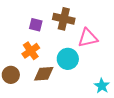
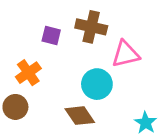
orange cross: (31, 51) -> (28, 73), moved
brown diamond: (44, 74) -> (80, 116), moved, turned 60

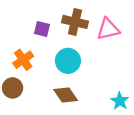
pink triangle: (126, 54) -> (108, 29), moved
cyan circle: (97, 84) -> (68, 61), moved

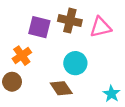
purple square: (42, 29) -> (39, 27), size x1.5
cyan circle: (68, 61) -> (75, 63), moved

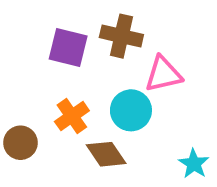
pink triangle: (101, 27) -> (163, 74), moved
orange cross: (22, 56) -> (72, 116), moved

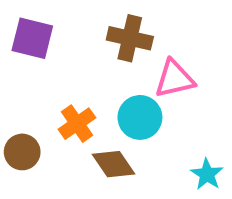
purple square: (68, 47) -> (32, 38), moved

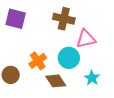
cyan star: (207, 174) -> (92, 78), moved

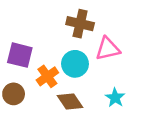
purple square: (16, 19) -> (20, 55), moved
cyan circle: (69, 58) -> (75, 64), moved

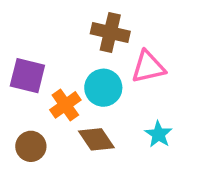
brown circle: (14, 94) -> (31, 146), moved

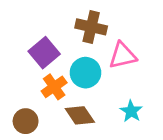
purple square: (27, 76) -> (44, 53), moved, turned 36

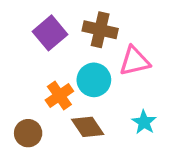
purple square: (44, 53) -> (50, 33), moved

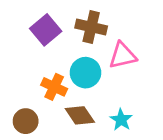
orange cross: (59, 96) -> (54, 87), turned -30
cyan star: (144, 122) -> (121, 120), moved

